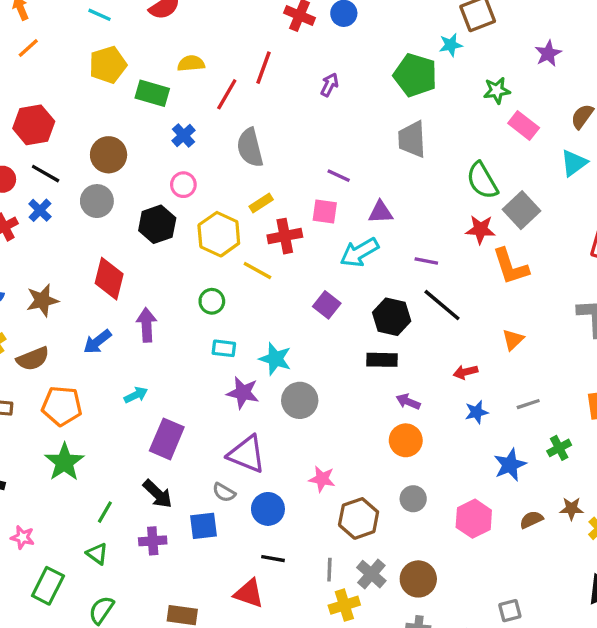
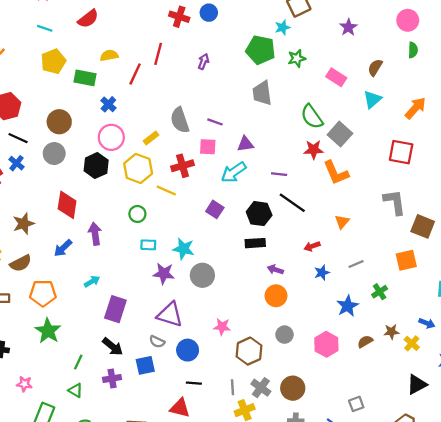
green star: (497, 90) -> (297, 58), moved
gray semicircle: (250, 148) -> (180, 120), moved
pink circle: (183, 185) -> (111, 137), size x1.5
yellow rectangle: (261, 203) -> (151, 138), moved

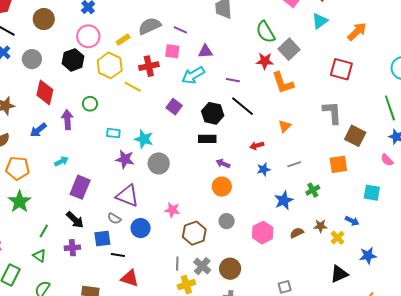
gray semicircle: (180, 120) -> (150, 26), turned 80
gray circle: (54, 154) -> (32, 59), moved
green circle: (137, 214) -> (90, 104), moved
black line: (194, 383) -> (118, 255), moved

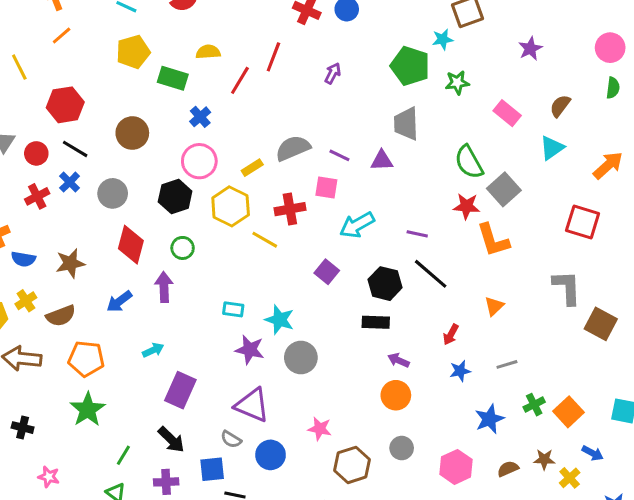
purple triangle: (205, 51) -> (382, 161), moved
green circle: (90, 104) -> (183, 248), moved
red arrow: (257, 146) -> (451, 335), turned -48
orange square: (338, 164) -> (568, 412), moved, turned -36

